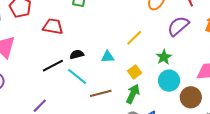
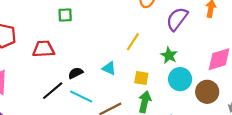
cyan triangle: (108, 57) -> (109, 68), turned 40
yellow square: (135, 72) -> (141, 78), turned -32

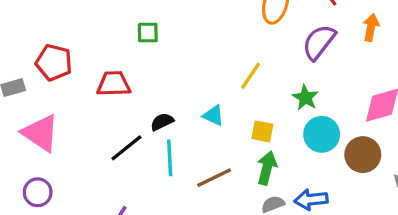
cyan line: (81, 97) -> (170, 158), turned 60

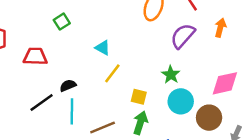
green square: (148, 33) -> (62, 22), turned -35
yellow line: (251, 76) -> (112, 73), moved
cyan triangle: (213, 115) -> (103, 48), moved

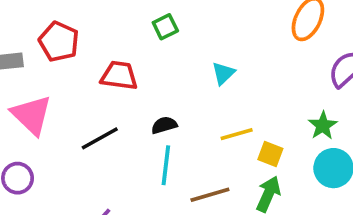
cyan triangle: (103, 48) -> (223, 73), turned 42
yellow line: (112, 73) -> (237, 134), moved, turned 30
black line: (42, 103) -> (100, 138), moved

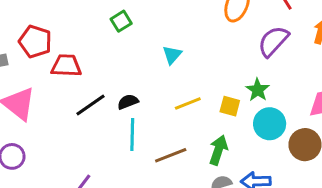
red trapezoid: (119, 76) -> (66, 66), moved
black line: (100, 138) -> (91, 105), moved
yellow square: (270, 154) -> (230, 106), moved

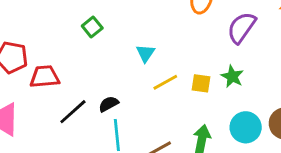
yellow line: (188, 104) -> (165, 82), moved
yellow square: (230, 106) -> (201, 83), moved
cyan circle: (270, 124) -> (246, 127), moved

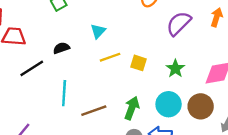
green star: (232, 76) -> (175, 69), moved
black semicircle: (109, 104) -> (61, 48), moved

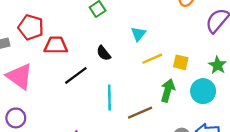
black semicircle: (61, 48) -> (104, 53), turned -105
cyan circle: (169, 104) -> (203, 91), moved
green arrow: (132, 108) -> (168, 90), moved

